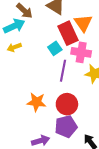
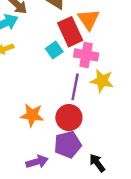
purple line: (63, 71) -> (75, 87), moved

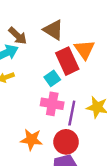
pink cross: (86, 55) -> (52, 104), moved

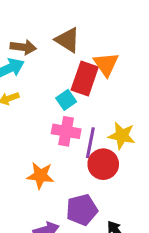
brown arrow: (18, 36) -> (23, 47), turned -36
red rectangle: (67, 61) -> (85, 79), turned 44
red circle: (66, 142) -> (103, 164), moved

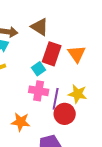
orange triangle: (106, 64) -> (77, 54), moved

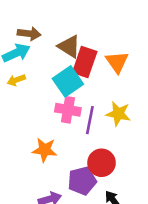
brown triangle: (40, 27) -> (69, 46), moved
cyan square: (39, 69) -> (68, 81), size x1.6
red circle: (65, 114) -> (102, 163), moved

